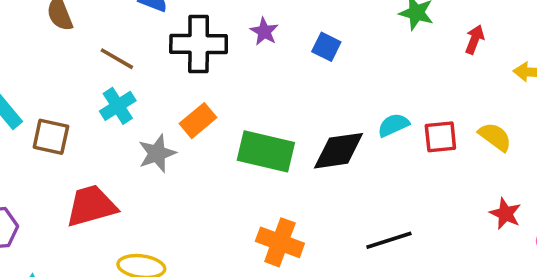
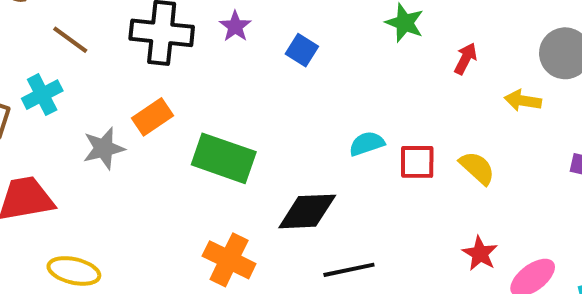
cyan cross: (118, 106) -> (42, 95), moved
black diamond: (339, 151) -> (307, 211), moved

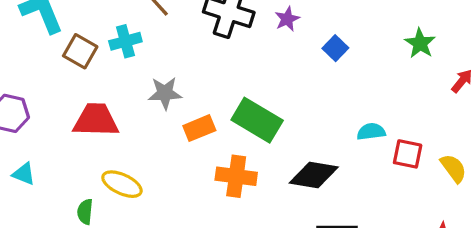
orange rectangle: (153, 117) -> (199, 128), moved
orange cross: (229, 260) -> (236, 176), moved, turned -30

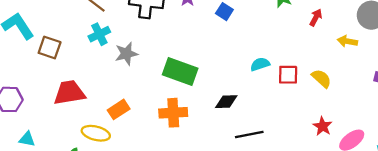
cyan cross: (125, 41) -> (99, 34), moved
gray star: (165, 93) -> (126, 54), moved
orange rectangle: (199, 128) -> (119, 109), moved
black diamond: (314, 175) -> (226, 102), size x0.7

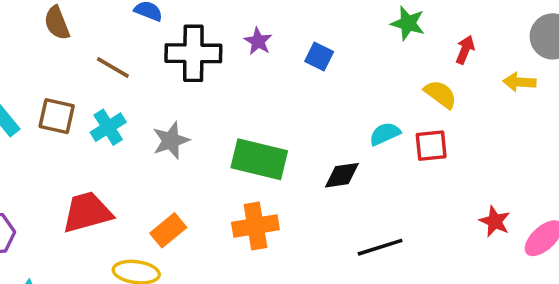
cyan cross: (99, 34) -> (108, 127), moved
brown square: (50, 47) -> (57, 116), moved
yellow semicircle: (321, 78) -> (440, 94), moved
black diamond: (226, 102) -> (342, 175), moved

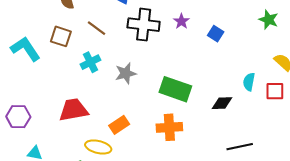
brown square: (57, 116) -> (61, 36), moved
cyan semicircle: (385, 134) -> (249, 82), turned -60

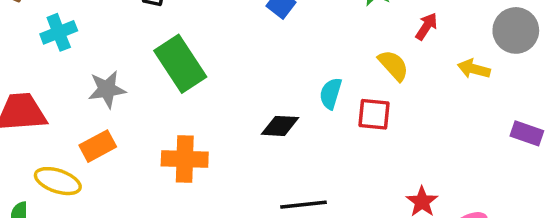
gray star: (126, 73) -> (107, 89), moved
green rectangle: (175, 89) -> (180, 64), moved, turned 32

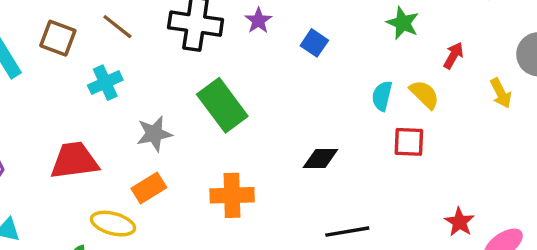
yellow arrow: (474, 69) -> (501, 93), turned -128
cyan semicircle: (331, 93) -> (382, 96), moved

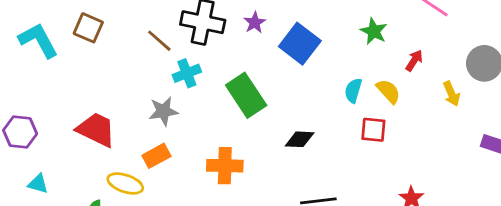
brown line: (117, 27) -> (159, 41), moved
blue square: (314, 43) -> (300, 44), size x1.8
cyan cross: (105, 83) -> (187, 73), moved
green rectangle: (222, 105) -> (246, 95), moved
red trapezoid: (74, 161) -> (96, 130), turned 30

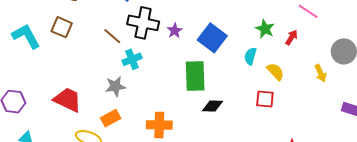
purple star: (255, 23) -> (175, 31), moved
red arrow: (414, 60) -> (292, 37), moved
cyan semicircle: (353, 91) -> (250, 56), moved
green rectangle: (246, 95) -> (195, 76), moved, turned 32

